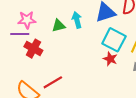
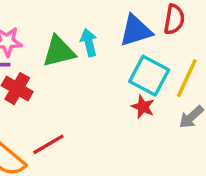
green triangle: (59, 26) -> (59, 52), size x1.5

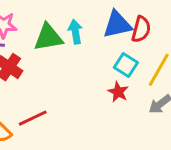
red semicircle: (174, 19) -> (141, 29), moved
cyan square: (149, 76) -> (126, 65), size x0.7

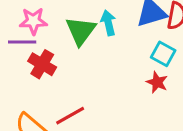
green triangle: (48, 37) -> (81, 31), turned -40

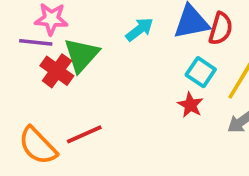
cyan arrow: (108, 23) -> (140, 29), turned 60
green triangle: (81, 31) -> (81, 55), moved

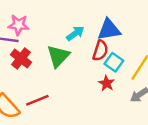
red semicircle: (221, 29) -> (100, 51), moved
green triangle: (81, 55) -> (58, 56), moved

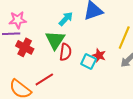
red semicircle: (100, 51) -> (65, 52), moved
cyan square: (114, 62) -> (89, 62), moved

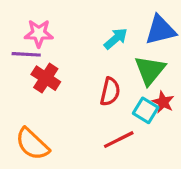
green triangle: (55, 40) -> (150, 70), moved
red line: (44, 79) -> (119, 140), moved

